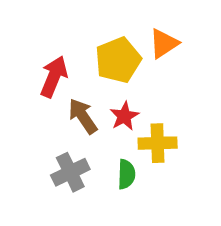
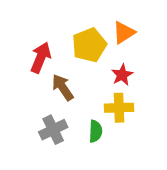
red star: (124, 116) -> (122, 75), moved

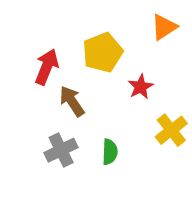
orange triangle: (124, 33) -> (164, 27), moved
yellow cross: (119, 108) -> (171, 130), moved, turned -36

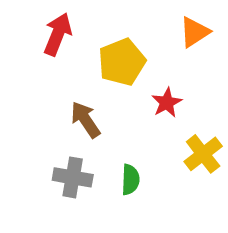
red arrow: (47, 67) -> (58, 34), moved
gray cross: (61, 150) -> (73, 177), turned 36

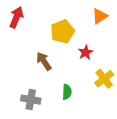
red arrow: (58, 34) -> (16, 17), moved
gray cross: (73, 177) -> (31, 100), moved

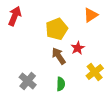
brown arrow: (44, 61) -> (59, 56), moved
gray cross: (31, 100) -> (28, 81), moved, turned 30

